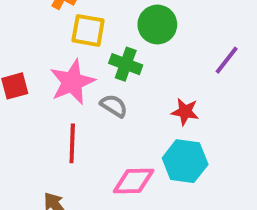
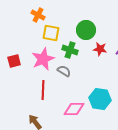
red star: (185, 112) -> (100, 49), moved

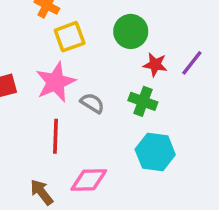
yellow square: (51, 33) -> (70, 37), turned -30
green cross: (70, 50) -> (143, 101), moved
pink diamond: (74, 109) -> (89, 180), moved

